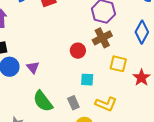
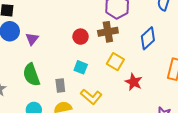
red star: (141, 78) -> (134, 82), turned -30

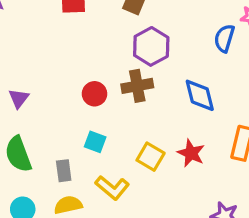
blue diamond: (148, 38) -> (200, 95), turned -60
yellow square: (115, 62) -> (151, 157), moved
red star: (134, 82) -> (191, 153), moved

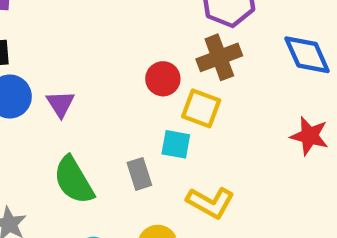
yellow square: (151, 157) -> (201, 108), moved
gray rectangle: (64, 171) -> (139, 174), moved

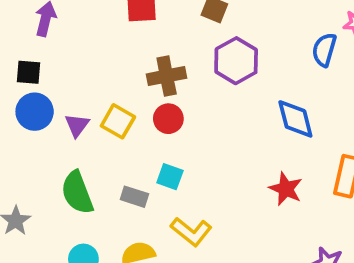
brown cross: (219, 57) -> (167, 76), moved
yellow square: (201, 108) -> (118, 121), moved
gray rectangle: (139, 174) -> (134, 197), turned -64

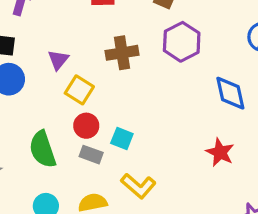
red circle: (168, 119) -> (86, 126), moved
purple triangle: (77, 125) -> (58, 60), moved

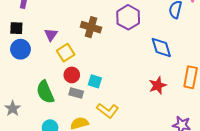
brown cross: (122, 53) -> (91, 27), turned 30
yellow square: (79, 90) -> (66, 53), turned 30
red star: (220, 152) -> (158, 85), turned 30

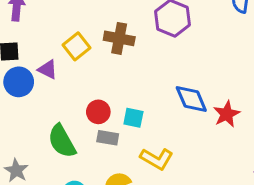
purple triangle: (51, 35) -> (48, 69), moved, turned -32
blue diamond: (161, 48) -> (191, 99), moved
yellow square: (66, 53) -> (76, 46), moved

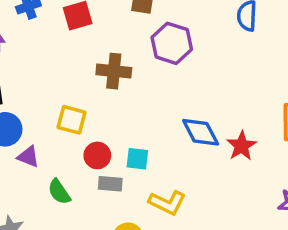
yellow square: (76, 46) -> (72, 120), moved, turned -32
purple triangle: (48, 69) -> (28, 157), moved
green semicircle: (62, 141) -> (59, 192), size x0.7

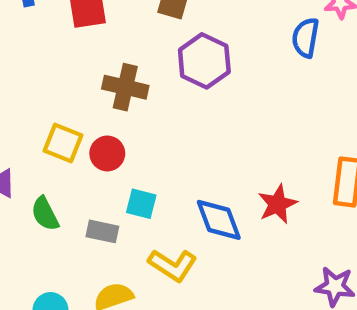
blue diamond: (201, 132) -> (219, 220), moved
red circle: (97, 155) -> (107, 153), moved
green semicircle: (59, 192) -> (45, 214), moved

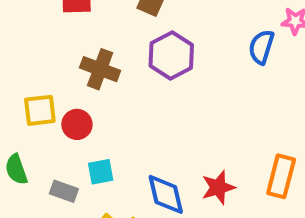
yellow square: (63, 143) -> (40, 110), turned -36
cyan square: (141, 204) -> (101, 172), turned -32

